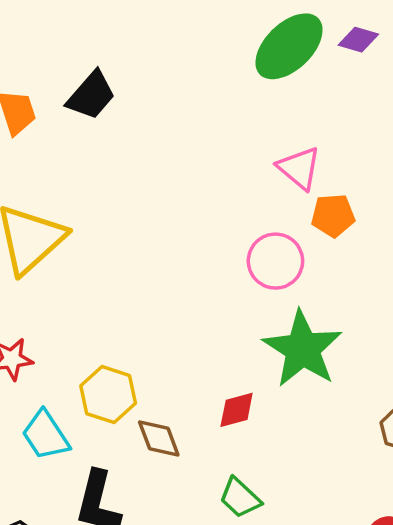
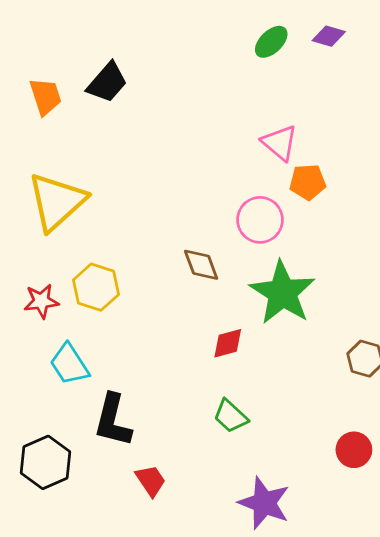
green ellipse: (289, 46) -> (271, 42), size x0.6
yellow hexagon: (108, 395) -> (96, 287), moved
brown diamond: (159, 439) -> (201, 265), moved

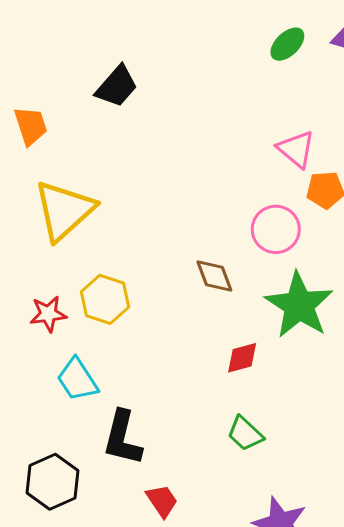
orange trapezoid: (46, 96) -> (31, 126), moved

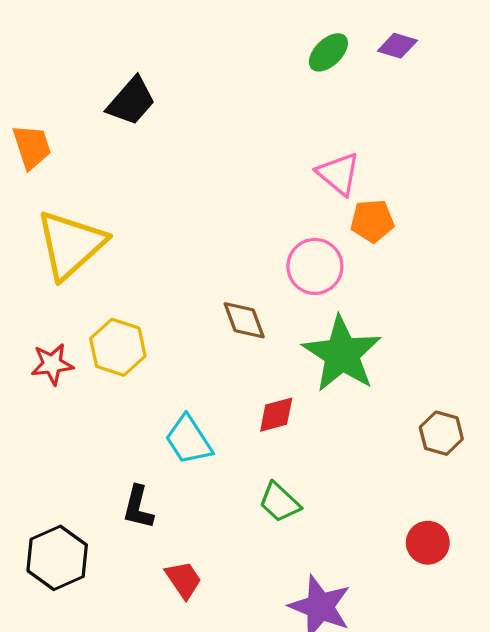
cyan trapezoid: (77, 380) -> (189, 440), moved
black L-shape: (123, 438) -> (138, 507), size x0.7

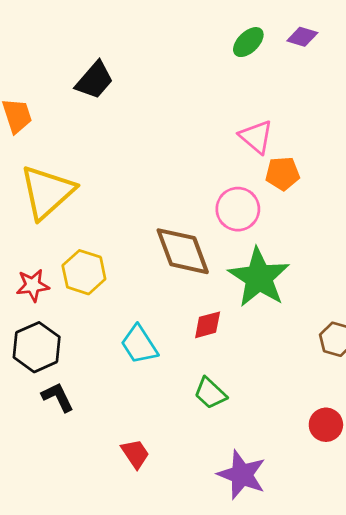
brown diamond: (244, 320) -> (183, 251), size x1.6
black L-shape: (138, 507) -> (58, 397), moved, turned 140
black hexagon: (57, 558) -> (37, 347), moved

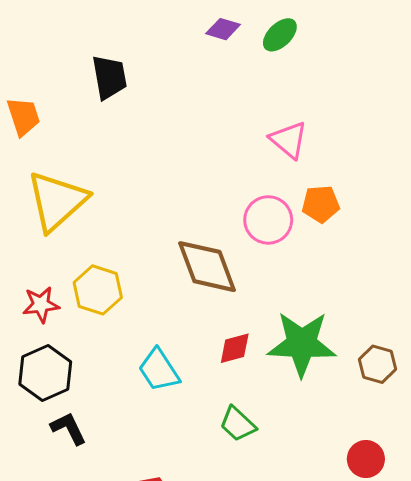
purple diamond: (302, 37) -> (223, 29), moved
black trapezoid: (94, 80) -> (109, 77), turned -51
orange pentagon: (283, 174) -> (321, 204), moved
green star: (259, 277) -> (302, 344), moved, turned -30

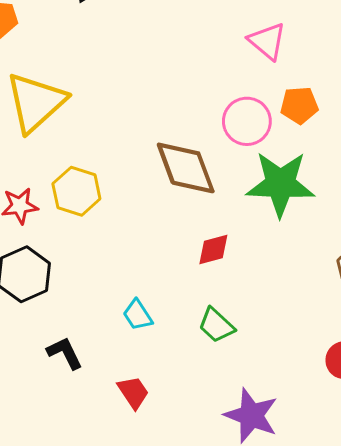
green star: (302, 344) -> (280, 184), moved
cyan trapezoid: (159, 370) -> (138, 315), moved, size x0.7
black L-shape: (69, 428) -> (65, 353), moved

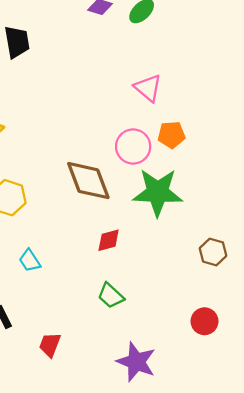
cyan trapezoid: (138, 315) -> (30, 261), moved
red trapezoid: (133, 392) -> (50, 345), turned -125

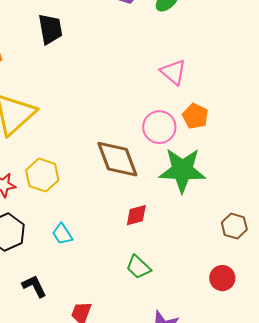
orange pentagon: (171, 135) -> (195, 116), turned 30
red circle: (204, 321) -> (222, 278), moved

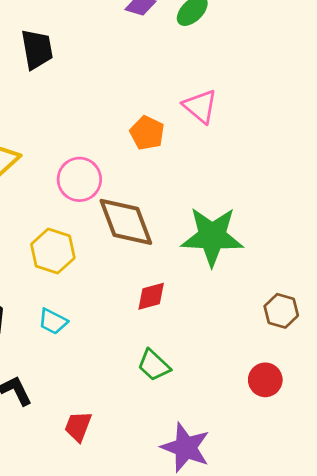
orange pentagon: (195, 116) -> (147, 133), moved
pink circle: (159, 127) -> (79, 179), moved
yellow hexagon: (42, 175) -> (53, 251), moved
cyan trapezoid: (62, 234) -> (53, 321), turned -30

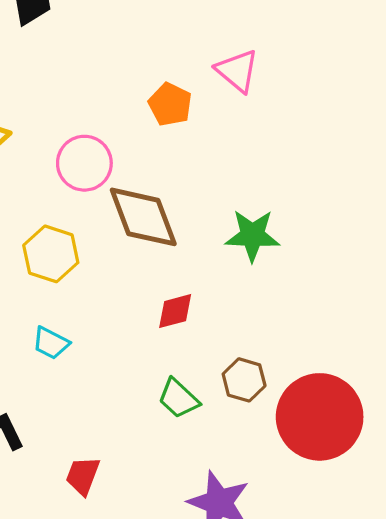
green star: (212, 236) -> (252, 235), size x0.7
brown hexagon: (281, 311) -> (244, 380), moved
red circle: (265, 380) -> (320, 417), size x2.0

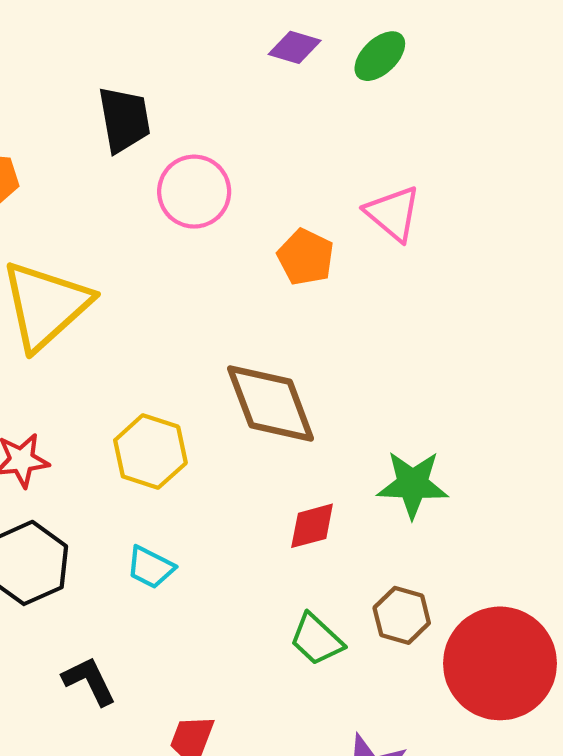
pink circle: (84, 163) -> (194, 192), moved
green star: (252, 235) -> (413, 484), moved

